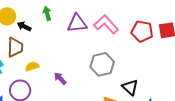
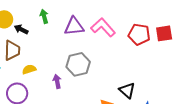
gray hexagon: (102, 64) -> (78, 64), moved
purple arrow: (60, 78) -> (57, 81), turned 32

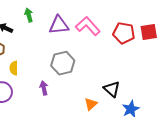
yellow semicircle: (29, 69) -> (14, 68), turned -72
purple arrow: (57, 81) -> (44, 88), moved

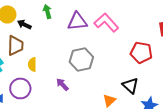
red pentagon: (124, 33) -> (141, 52), moved
purple arrow: (44, 88) -> (62, 84), turned -32

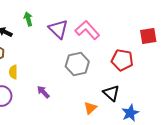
purple triangle: (77, 21) -> (58, 29), turned 50
gray hexagon: (81, 59) -> (77, 64), moved

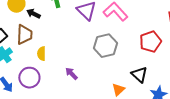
red pentagon: (122, 60) -> (150, 42), turned -30

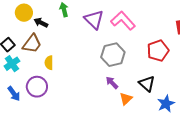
brown trapezoid: (24, 35) -> (32, 44), turned 35
purple arrow: (71, 74) -> (112, 83), moved

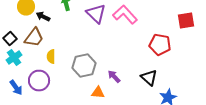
red pentagon: (158, 51) -> (160, 44), turned 30
gray hexagon: (113, 55) -> (84, 66), moved
orange triangle: (126, 99) -> (98, 92), moved, turned 48

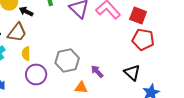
red square: (186, 20) -> (138, 16), moved, turned 30
yellow semicircle: (51, 56) -> (26, 54), moved
purple circle: (39, 80) -> (36, 74), moved

